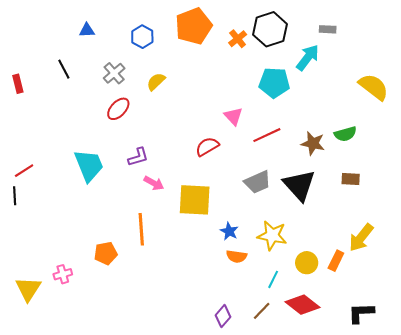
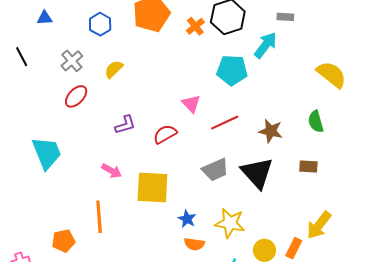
green semicircle: (345, 134) -> (316, 122), moved, turned 90
purple L-shape: (138, 157) -> (125, 125), moved

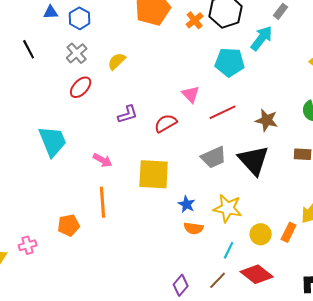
gray rectangle: (285, 17) -> (281, 11), turned -56
blue hexagon: (100, 24) -> (80, 18), moved
pink arrow: (112, 171) -> (103, 160), moved

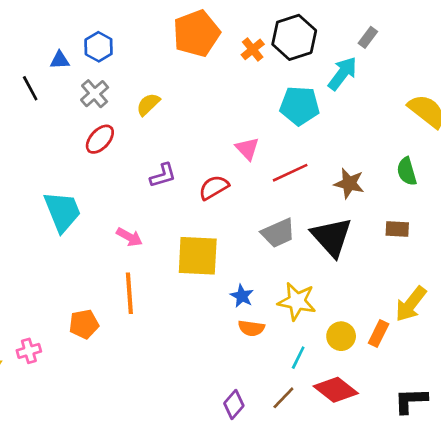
blue triangle: (51, 12) -> (60, 60), moved

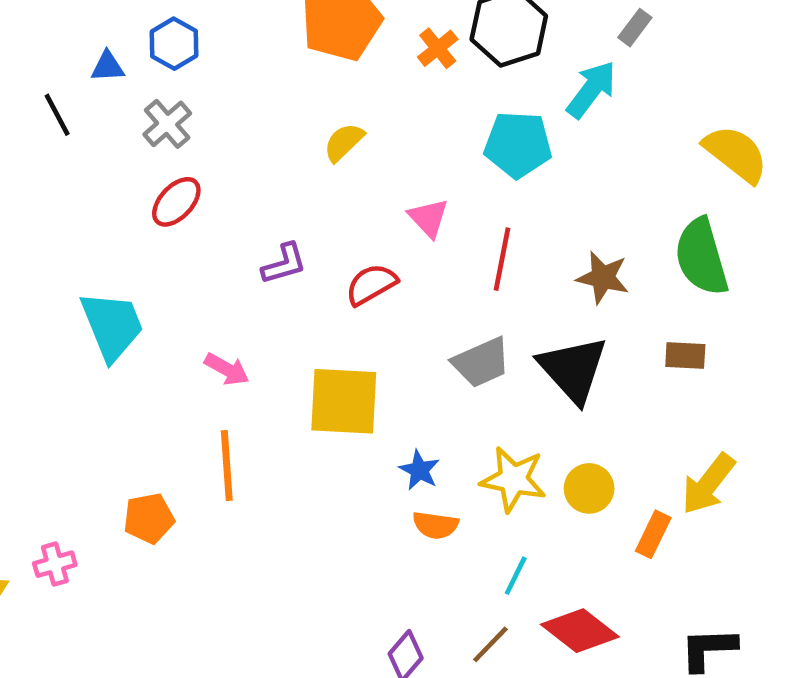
yellow semicircle: (148, 104) -> (344, 142), moved
green semicircle: (407, 171) -> (701, 257), size x1.6
red line: (290, 173) -> (502, 259), turned -54
yellow circle: (341, 336) -> (589, 488), moved

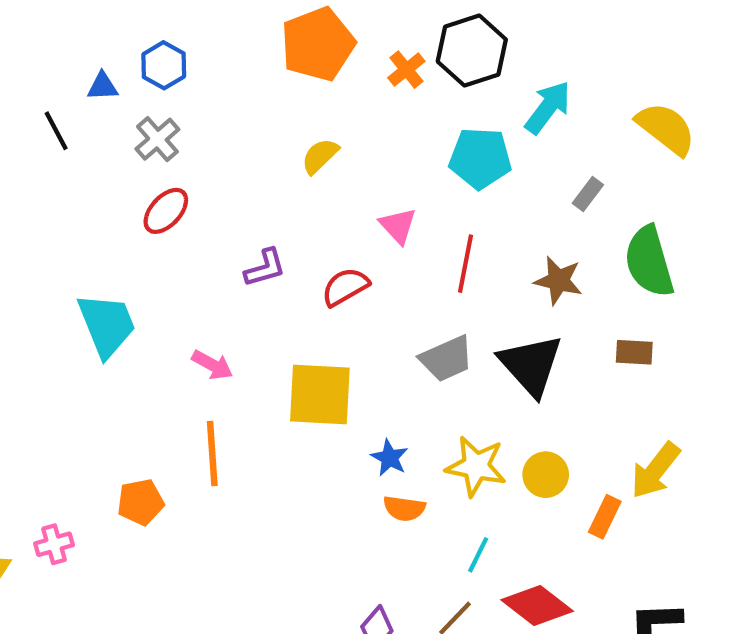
gray rectangle: (635, 28) -> (588, 194), moved
yellow semicircle: (736, 154) -> (666, 129), moved

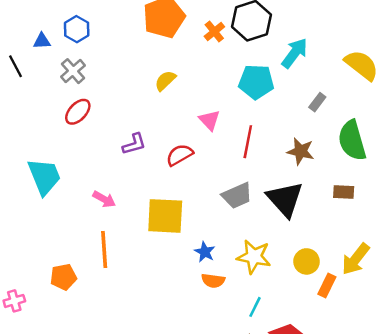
yellow circle: (546, 475) -> (307, 261), moved

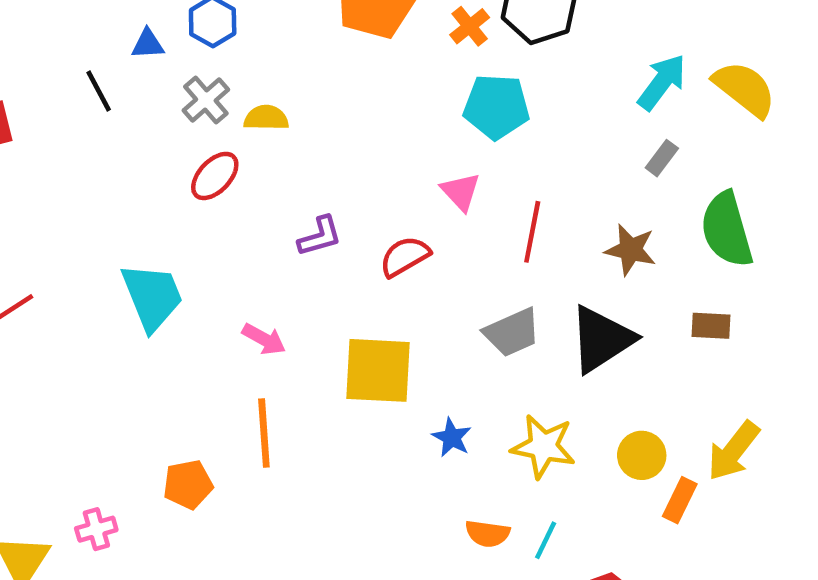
cyan arrow: (295, 53) -> (662, 82), moved
yellow semicircle: (165, 81) -> (266, 118), moved, turned 45
cyan pentagon: (256, 82) -> (496, 107), moved
black triangle: (285, 199) -> (601, 339), turned 39
orange semicircle: (213, 281) -> (487, 534), moved

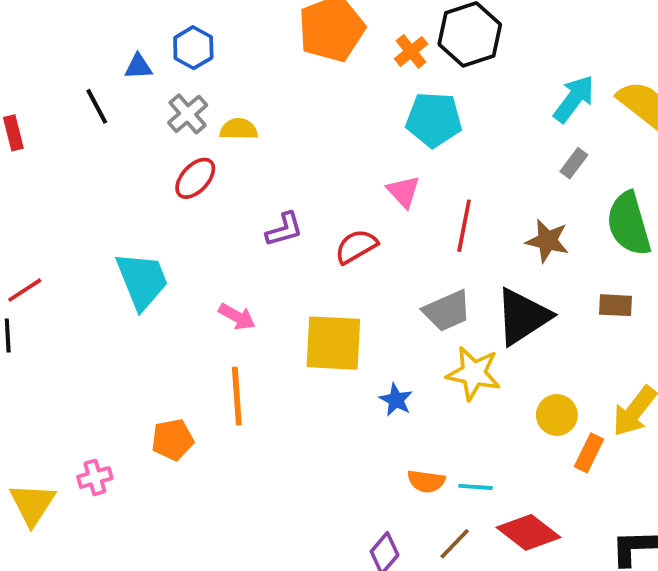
yellow star: (543, 446) -> (474, 373), moved
cyan line: (546, 540) -> (475, 487), turned 68

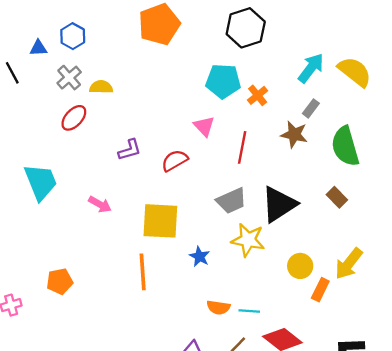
orange cross: (411, 51) -> (258, 95), moved
brown star: (547, 241) -> (294, 134), moved
brown rectangle: (616, 305) -> (337, 197), turned 42
orange line: (237, 396) -> (143, 272), moved

